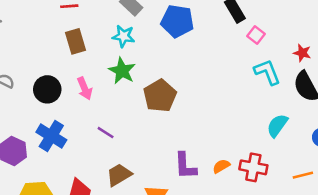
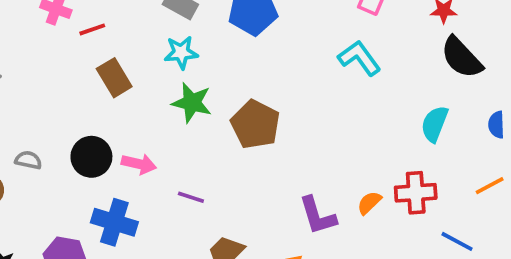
cyan L-shape: (267, 72) -> (359, 58), moved
pink arrow: (85, 88) -> (139, 164), moved, turned -40

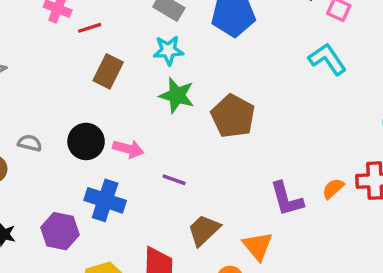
brown rectangle: (114, 78) -> (108, 71), turned 56

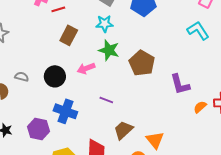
pink arrow: (128, 149) -> (86, 68), moved, turned 144
purple L-shape: (287, 199) -> (180, 84), moved

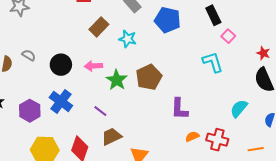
cyan star: (104, 24) -> (128, 39), moved
brown rectangle: (69, 35) -> (99, 27), moved
green star: (109, 50) -> (117, 80), moved
purple line: (106, 100) -> (100, 111), moved

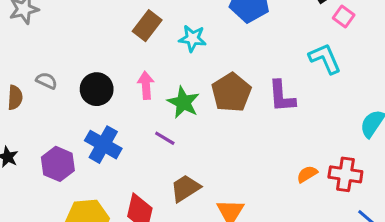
pink arrow: (93, 66) -> (146, 85), turned 96
purple L-shape: (179, 109) -> (282, 96), moved
purple line: (100, 111) -> (165, 138), moved

